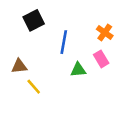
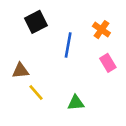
orange cross: (105, 32) -> (101, 30), moved
green triangle: (78, 70) -> (76, 103), moved

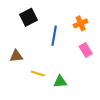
orange cross: (101, 30) -> (81, 23), turned 32
yellow line: (36, 92) -> (38, 73), moved, turned -32

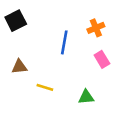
black square: (28, 17) -> (16, 21), moved
green triangle: (60, 82) -> (86, 97), moved

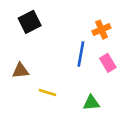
black square: (16, 21) -> (30, 22), moved
blue line: (64, 42) -> (81, 54), moved

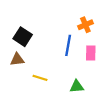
black square: (30, 22) -> (23, 37), moved, turned -30
pink rectangle: (108, 63) -> (91, 53), turned 32

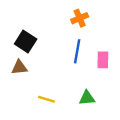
orange cross: (85, 25) -> (80, 18), moved
yellow line: (40, 78) -> (46, 99), moved

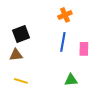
black square: (26, 42) -> (21, 34), turned 36
yellow line: (46, 99) -> (21, 81), moved

